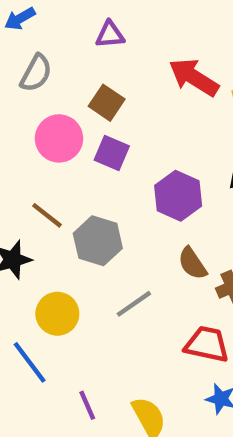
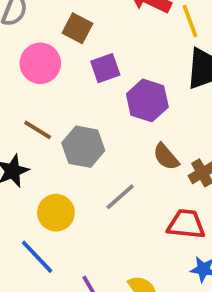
purple square: (112, 153) -> (105, 68), moved, turned -36

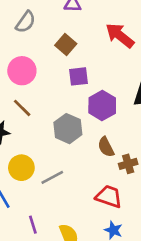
pink circle: (40, 63) -> (22, 71), moved
gray hexagon: (83, 147) -> (68, 129), moved
gray line: (120, 197) -> (52, 177), moved

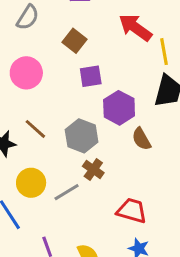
brown line: (22, 108) -> (35, 129), moved
brown semicircle: (106, 147) -> (141, 139), moved
brown cross: (128, 164) -> (93, 169), moved, turned -36

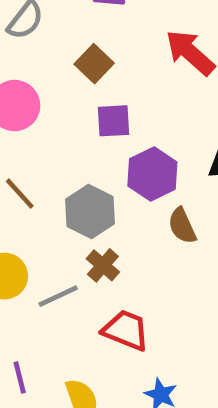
red trapezoid: (132, 211) -> (126, 330), moved

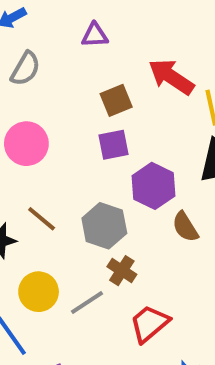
brown square: (94, 64) -> (116, 100), moved, turned 32
red trapezoid: (126, 330) -> (149, 324), turned -54

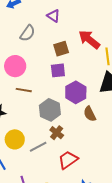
purple triangle: (95, 35) -> (53, 16), turned 32
gray semicircle: (25, 69) -> (28, 33), moved
brown line: (42, 219) -> (24, 90), moved, turned -35

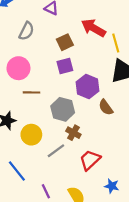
yellow circle: (15, 139) -> (31, 135), moved

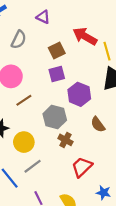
brown line: (32, 92) -> (24, 100), turned -35
brown semicircle: (106, 107) -> (98, 124), moved
gray line: (56, 151) -> (33, 166), moved

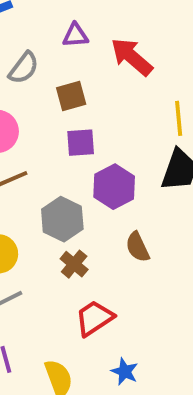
purple triangle: (43, 17) -> (75, 35), turned -40
red arrow: (85, 36) -> (132, 57), moved
brown square: (57, 51) -> (71, 96), moved

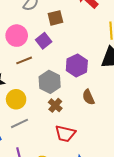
purple square: (81, 143) -> (44, 41), moved, turned -35
red trapezoid: (94, 318) -> (65, 134), turned -135

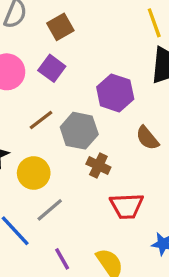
brown line: (24, 60) -> (41, 120), moved

